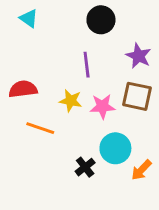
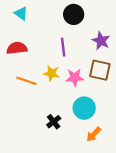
red semicircle: (23, 89) -> (17, 48), moved
orange line: (40, 128) -> (26, 81), moved
black cross: (85, 167) -> (54, 122), moved
orange arrow: (141, 170) -> (94, 134), moved

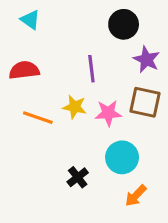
black circle: (74, 14) -> (124, 24), moved

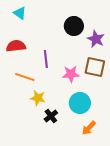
black circle: (124, 24) -> (74, 26), moved
purple line: (91, 69) -> (46, 59), moved
yellow star: (75, 107) -> (38, 98), moved

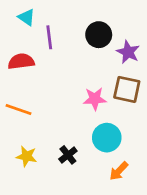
purple line: (46, 59) -> (49, 37), moved
orange line: (25, 77) -> (18, 110), moved
yellow star: (38, 98) -> (27, 156), moved

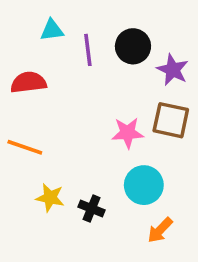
cyan triangle: (27, 17) -> (52, 30), moved, turned -42
purple line: (49, 37) -> (88, 50), moved
black cross: (68, 155) -> (92, 208), turned -30
yellow star: (27, 156) -> (50, 198), moved

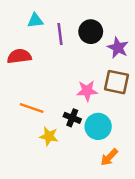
orange line: (25, 147) -> (32, 108), moved
yellow star: (50, 198) -> (49, 136), moved
black cross: (92, 208) -> (72, 118), moved

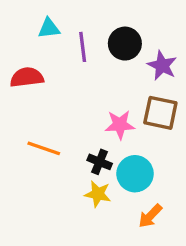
yellow star: (49, 136) -> (98, 194), moved

